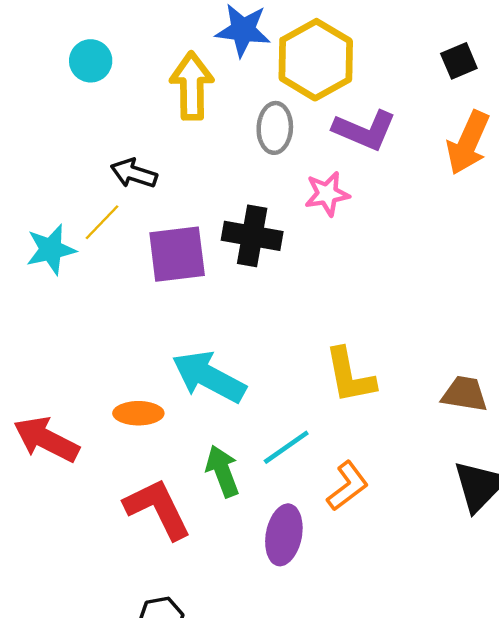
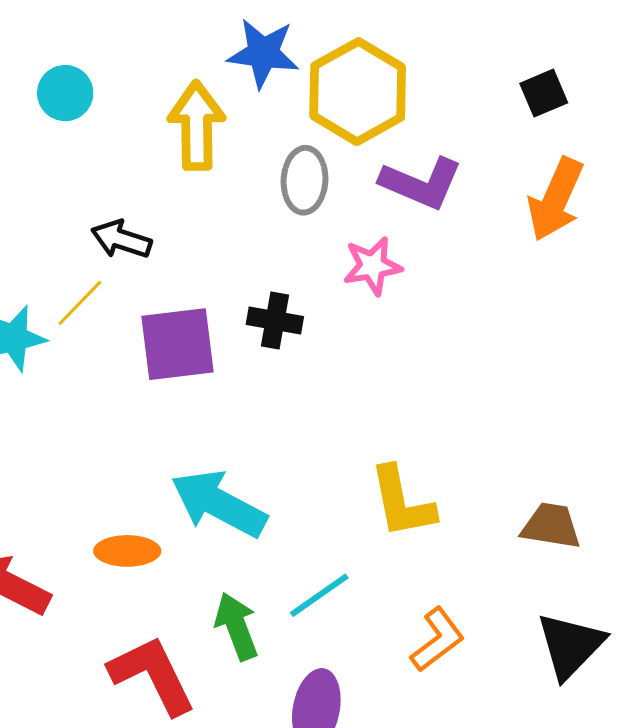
black cross: (252, 236) -> (275, 321), size x0.7
orange L-shape: (348, 486) -> (437, 640), moved

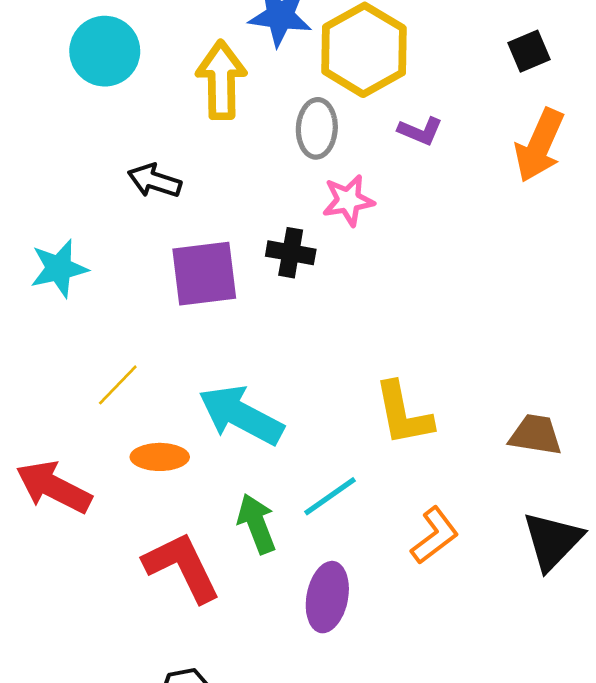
cyan circle: (65, 93) -> (105, 51), size x1.4
purple L-shape: (421, 183) -> (420, 131), size x0.6
pink star: (372, 266) -> (348, 200), moved
yellow line: (80, 303) -> (118, 385), moved

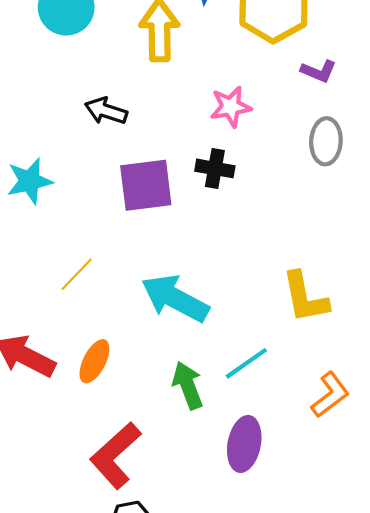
gray ellipse: (317, 128) -> (326, 141), moved
pink star: (348, 200) -> (231, 107), moved
orange ellipse: (160, 457) -> (94, 361), moved, turned -63
red L-shape: (182, 567) -> (115, 455), moved, turned -106

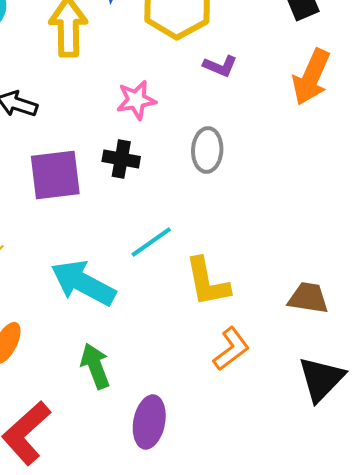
gray ellipse: (326, 141) -> (207, 150), moved
cyan line: (246, 363) -> (151, 242), moved
orange L-shape: (330, 395) -> (231, 349), moved

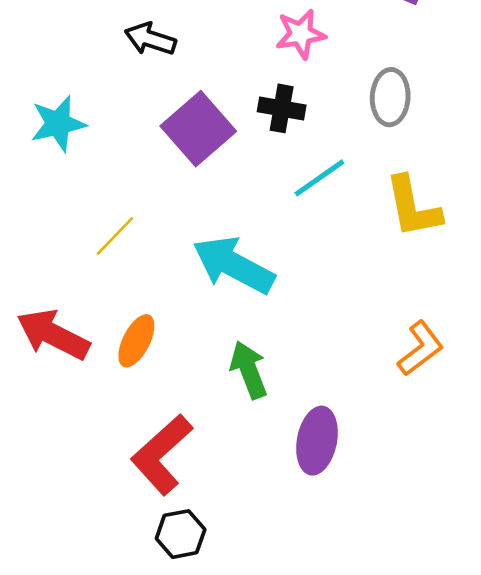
purple square: (55, 175) -> (198, 129), turned -34
cyan line: (151, 242) -> (319, 178), moved
yellow L-shape: (207, 282) -> (413, 207), moved

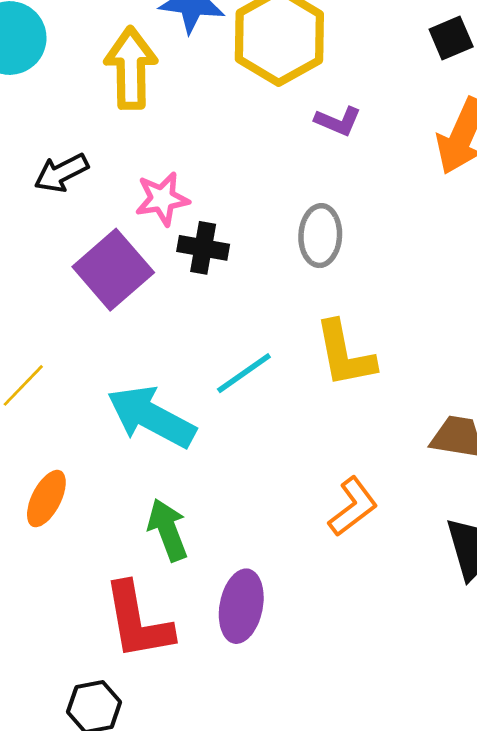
pink star: (301, 34) -> (162, 199), moved
black arrow: (150, 39) -> (61, 173), turned -45
cyan line: (319, 178) -> (244, 373), moved
red L-shape: (162, 454) -> (138, 621), moved, turned -58

